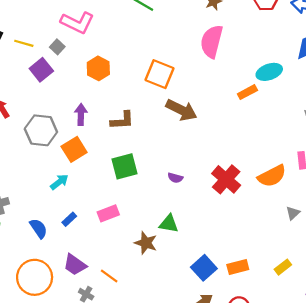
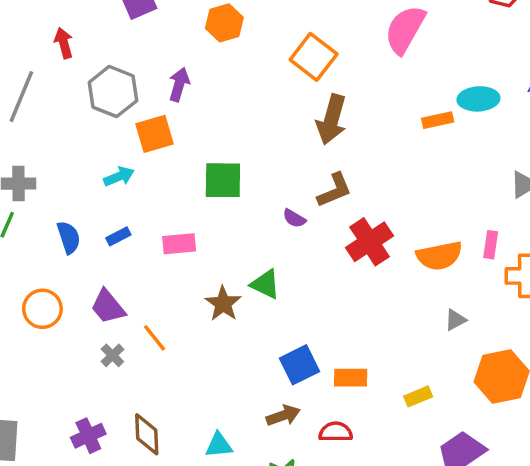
brown arrow: (181, 110) -> (331, 120), turned 64
brown L-shape: (122, 120) -> (334, 190), moved, turned -35
orange circle: (35, 277) -> (42, 309), size x0.7

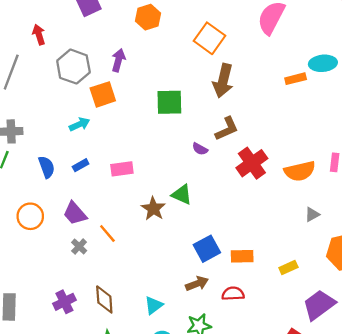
green square: (223, 180) -> (169, 102), moved
cyan triangle: (219, 445) -> (154, 305), turned -30

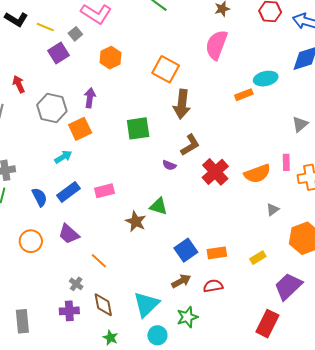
blue rectangle: (81, 165) -> (68, 192), size x1.6
orange line: (107, 233) -> (99, 261), moved
gray cross: (79, 246) -> (76, 284), moved
purple cross: (64, 302) -> (69, 311), turned 30
cyan triangle: (154, 305) -> (146, 304), size x1.6

